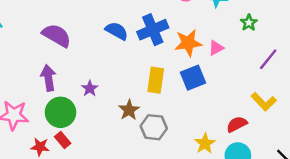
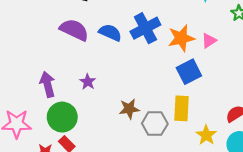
purple semicircle: (57, 35) -> (74, 30), moved
yellow rectangle: (156, 80) -> (182, 108), moved
purple star: (90, 88) -> (88, 82), moved
brown star: (129, 110) -> (129, 109), turned 30

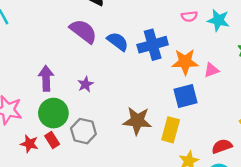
brown star: (129, 109) -> (137, 121), moved, size x1.4
gray hexagon: (155, 124) -> (83, 131), moved

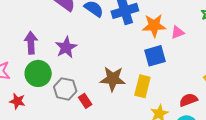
purple star: (85, 84) -> (66, 47), size x1.5
red rectangle: (52, 140) -> (85, 101), moved

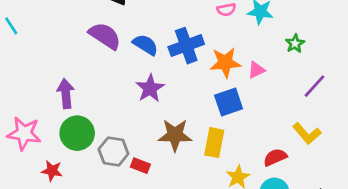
purple star: (66, 47) -> (150, 88), moved
red rectangle: (85, 101) -> (140, 166), turned -32

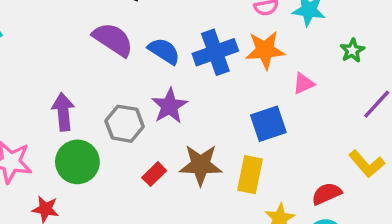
orange star: (225, 63) -> (265, 50), moved
gray hexagon: (113, 151) -> (125, 124), moved
red rectangle: (140, 166) -> (154, 174), moved, turned -66

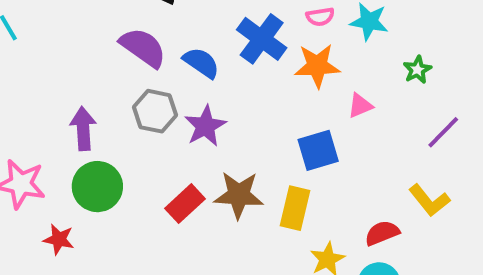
blue cross: (215, 52) -> (262, 39), moved, turned -36
gray hexagon: (125, 124) -> (155, 111), moved
red rectangle: (154, 174) -> (185, 204), size x1.4

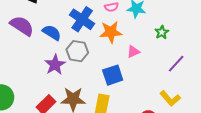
gray hexagon: (155, 111) -> (77, 51), moved

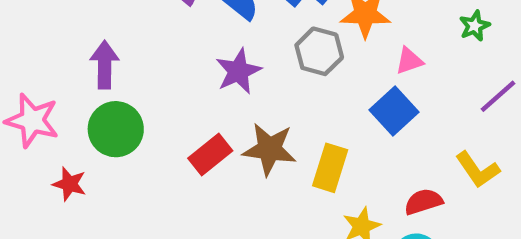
gray hexagon: (77, 51) -> (319, 51), moved
blue square: (113, 75) -> (394, 111), moved, turned -30

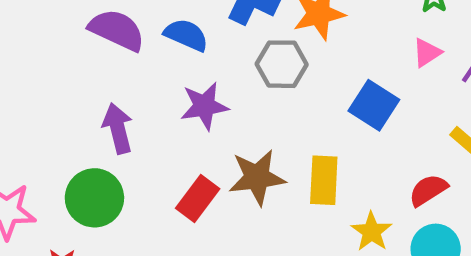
pink triangle: (409, 61) -> (427, 53), moved
purple arrow: (105, 65) -> (118, 128), moved
purple star: (238, 71) -> (204, 106), turned 30

